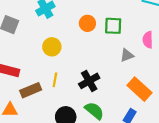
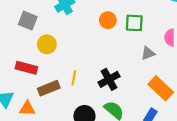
yellow circle: (52, 47) -> (47, 44), moved

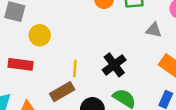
gray triangle: (148, 53) -> (154, 30), turned 40
brown rectangle: (49, 88) -> (62, 92), moved

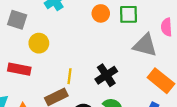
gray triangle: (154, 30) -> (145, 45), size x1.6

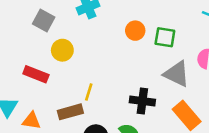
black cross: (106, 75) -> (142, 101), moved, turned 30

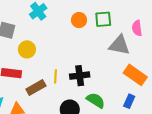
black cross: (142, 101) -> (80, 76), moved
brown rectangle: (70, 112) -> (36, 87), moved

